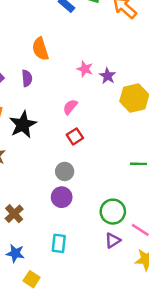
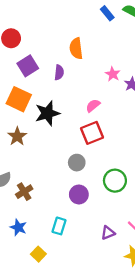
red square: (75, 136) -> (92, 133), size x1.5
purple circle: (62, 197) -> (79, 194), moved
green circle: (113, 212) -> (115, 181), moved
yellow square: (32, 279) -> (38, 254), moved

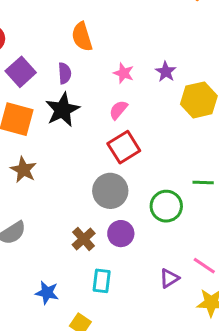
pink star: (113, 74) -> (124, 73), moved
black star: (47, 113) -> (62, 110), moved
gray circle: (77, 163) -> (110, 191), size x1.5
brown cross: (24, 192) -> (84, 239), moved

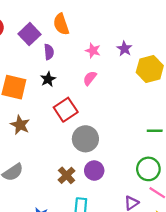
purple square: (21, 72) -> (30, 34), moved
black star: (62, 110) -> (48, 79), size x0.6
red square: (124, 147) -> (66, 110), moved
green circle: (166, 206) -> (148, 169), moved

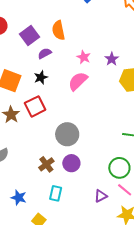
purple semicircle: (49, 52) -> (45, 53), turned -120
pink semicircle: (90, 78) -> (78, 81), size x1.5
red square: (66, 110) -> (35, 106), moved

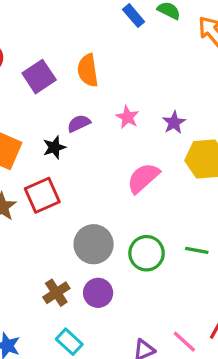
purple semicircle: (45, 53) -> (79, 123), moved
pink semicircle: (78, 81) -> (143, 178), moved
green circle: (119, 168) -> (147, 253), moved
cyan rectangle: (56, 193) -> (69, 342), turned -63

